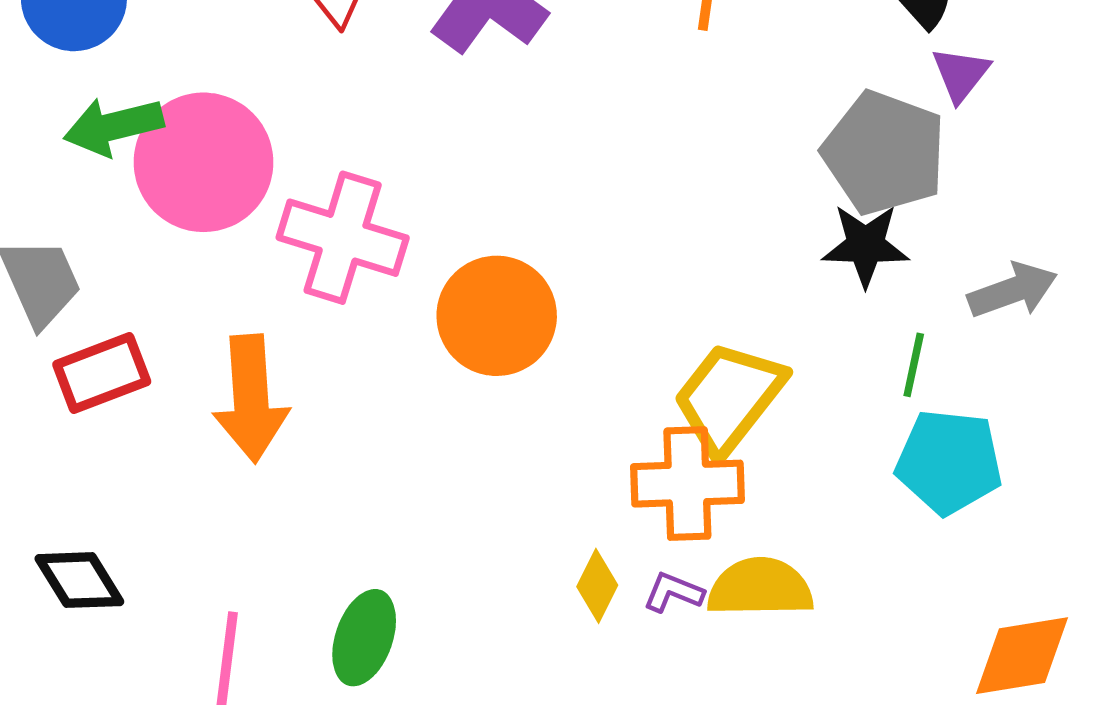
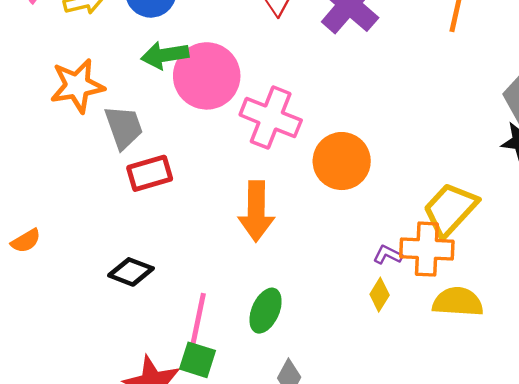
orange arrow: (251, 398) -> (256, 211), moved
black diamond: (79, 580) -> (131, 272), turned -42
purple L-shape: (673, 592) -> (388, 255), moved

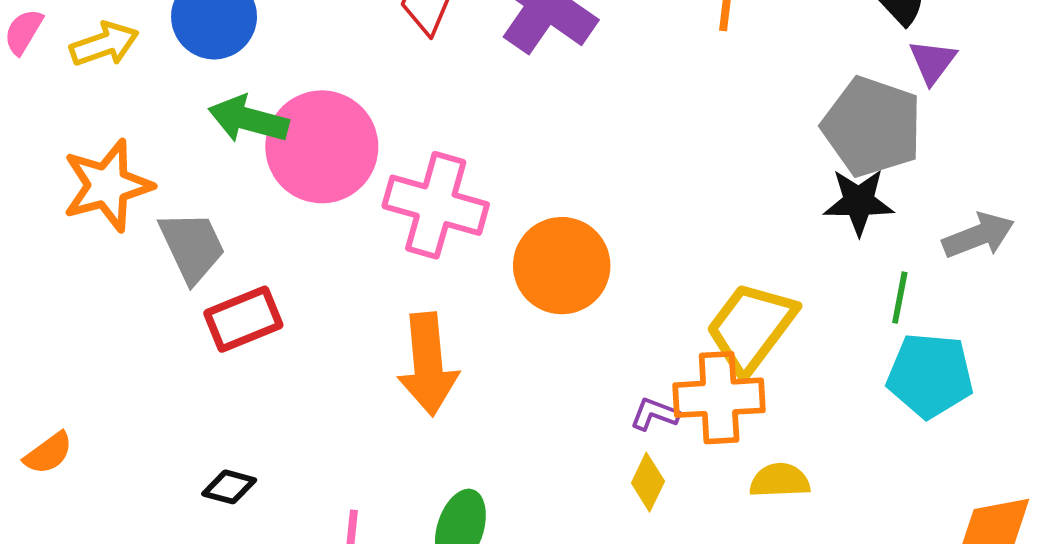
green arrow: (165, 55) -> (248, 119), turned 30
black diamond: (131, 272) -> (229, 487), size x0.7
yellow semicircle: (458, 302) -> (780, 480), size x0.7

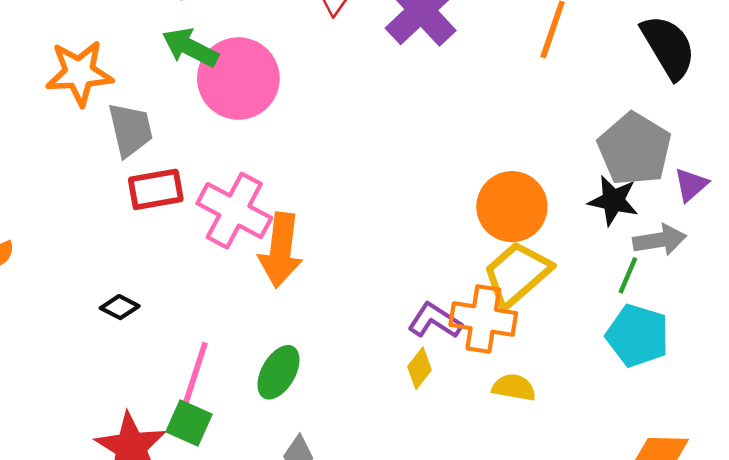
purple triangle: (933, 62) -> (691, 185), moved
pink cross: (436, 205) -> (234, 211), moved
gray arrow: (978, 236) -> (660, 240), moved
orange circle: (562, 266) -> (512, 207), moved
purple L-shape: (655, 414) -> (435, 321), size x1.5

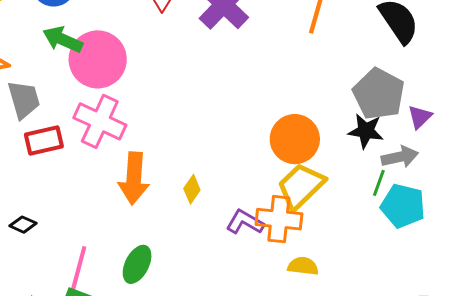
pink cross: (234, 211) -> (100, 121), moved
cyan pentagon: (638, 336) -> (403, 206), moved
yellow diamond: (420, 368) -> (192, 189), moved

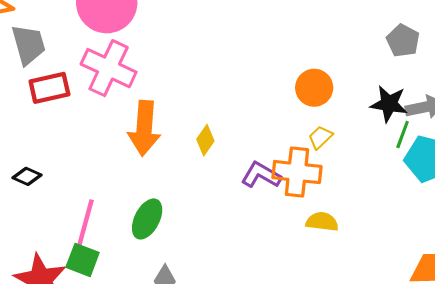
gray pentagon: (379, 94) -> (403, 41), size x0.6
black star: (366, 131) -> (389, 104), moved
orange circle: (295, 139) -> (314, 88), size x0.7
yellow trapezoid: (301, 186) -> (320, 137), size x0.5

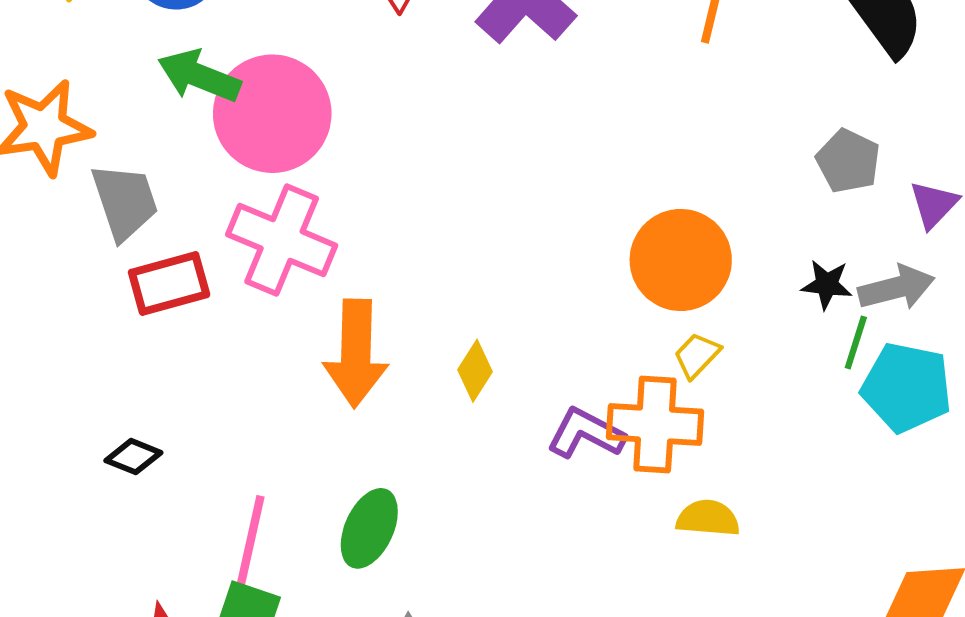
orange circle: (314, 88) -> (681, 260), size x1.4
black star: (389, 104) -> (827, 285), size x0.7

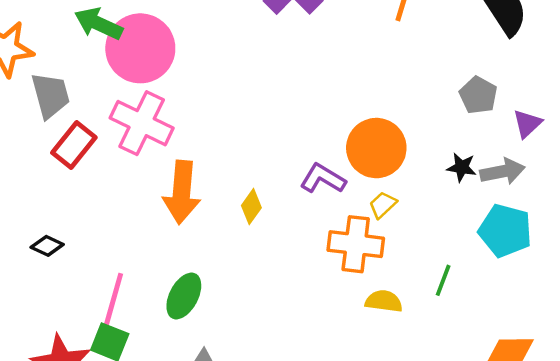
red rectangle: (169, 283) -> (74, 145), turned -39
green line: (856, 343) -> (443, 280), moved
purple L-shape: (586, 433) -> (323, 179), moved

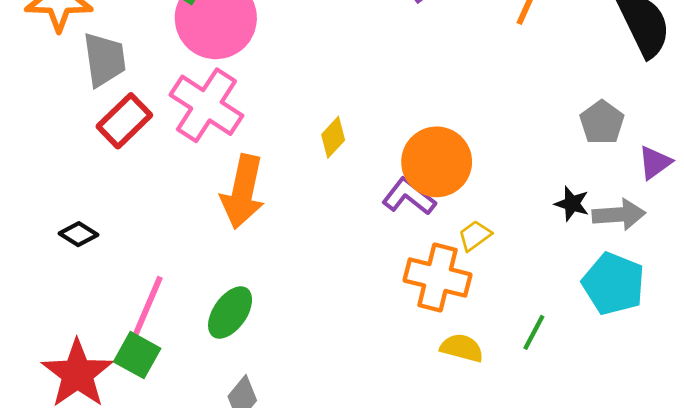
orange circle: (376, 148) -> (437, 162), moved
yellow diamond: (251, 207) -> (333, 137), moved

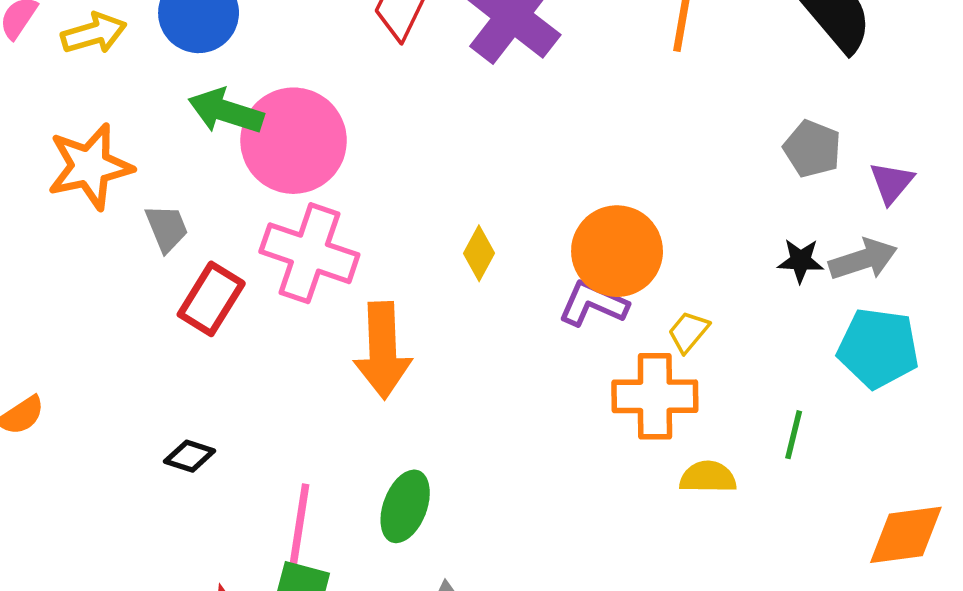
gray trapezoid: (104, 60) -> (167, 228), size x0.7

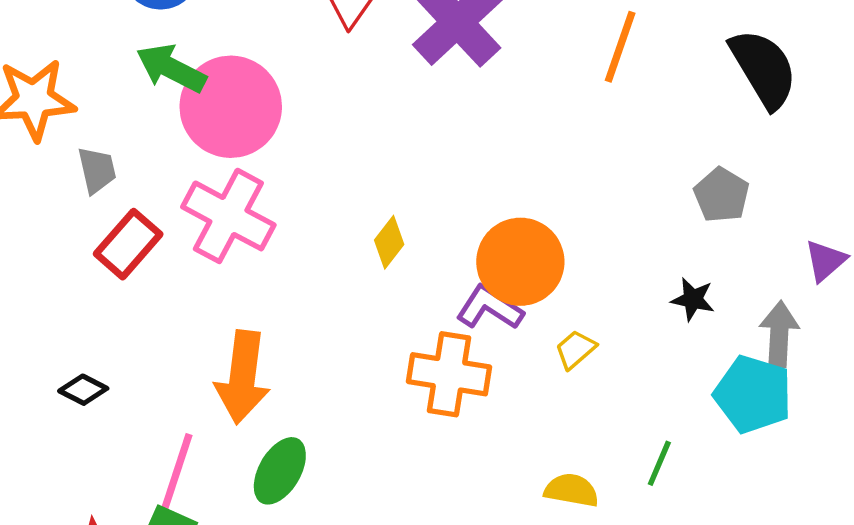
purple triangle: (892, 183) -> (825, 261), moved
gray arrow: (863, 259) -> (779, 334), moved, turned -78
orange arrow: (383, 350) -> (243, 377), moved
orange cross: (655, 396) -> (449, 374), moved

